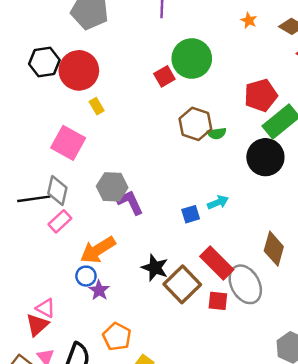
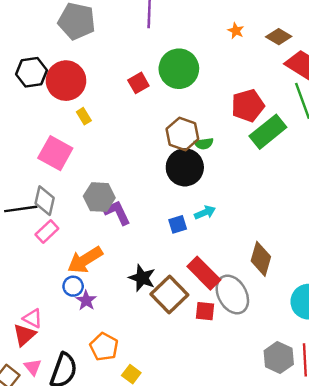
red square: (164, 76) -> (138, 83), moved
black circle: (265, 157) -> (185, 167), moved

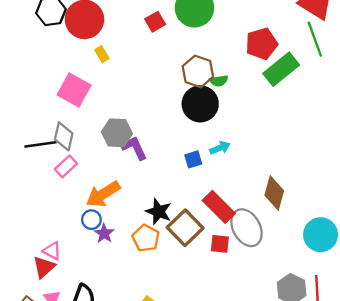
orange pentagon: (104, 347) -> (146, 238), moved

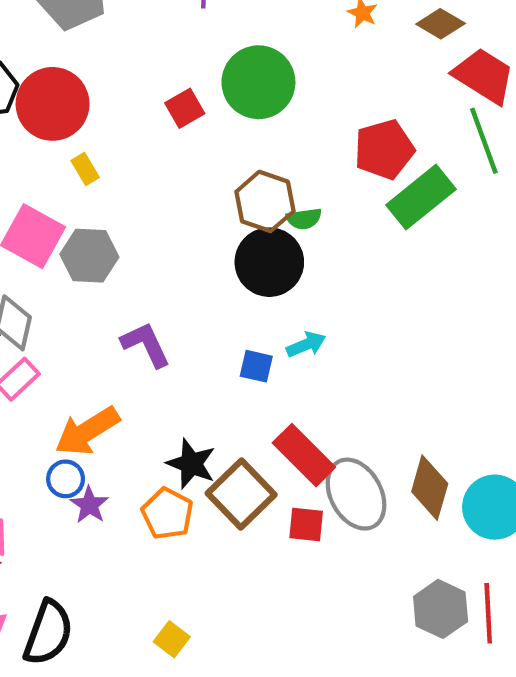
gray hexagon: (117, 133) -> (89, 256), moved
blue square: (193, 159) -> (256, 366), turned 30
brown diamond: (274, 193) -> (430, 488), moved

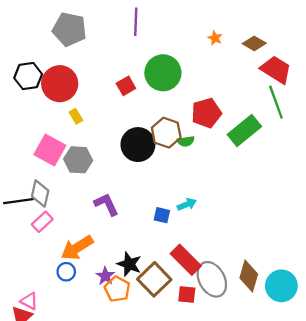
red pentagon: (384, 149) -> (206, 113), moved
black circle: (269, 262) -> (138, 145), moved
purple star: (89, 505) -> (105, 276), moved

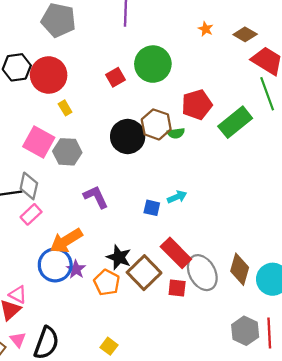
blue circle: (66, 272) -> (55, 265), size x1.8
purple star: (105, 276) -> (76, 269), moved

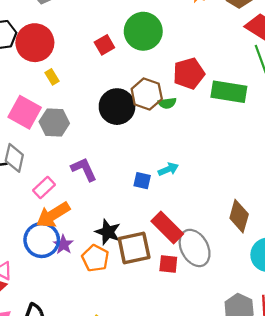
green rectangle: (235, 122) -> (229, 92), turned 48
pink rectangle: (31, 214) -> (44, 188), moved
brown diamond: (240, 269) -> (239, 216), moved
brown square: (144, 273) -> (134, 248), turned 32

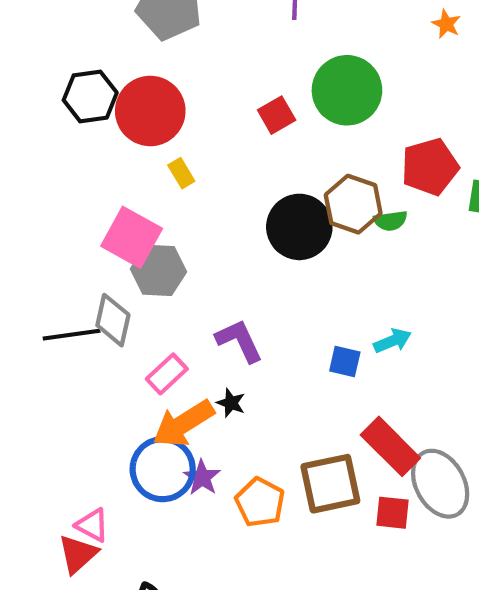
gray hexagon: (54, 123) -> (159, 270), moved
black star: (108, 232) -> (231, 403), moved, size x0.6

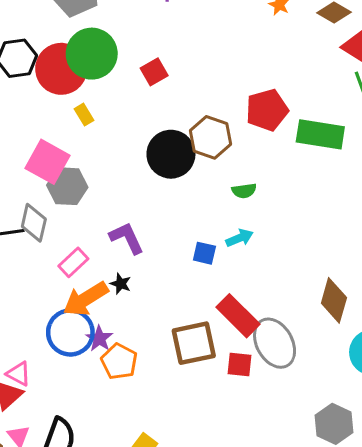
green circle: (347, 90) -> (92, 54), moved
green semicircle: (390, 221) -> (244, 191), moved
orange pentagon: (260, 502) -> (119, 361), moved

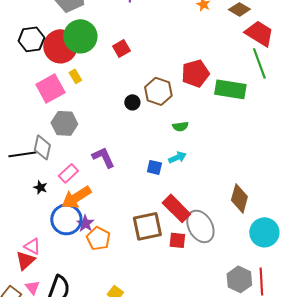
black circle: (171, 154) -> (132, 102), size x0.5
pink square: (47, 162) -> (50, 88), moved, turned 32
black star: (121, 284) -> (40, 187), moved

